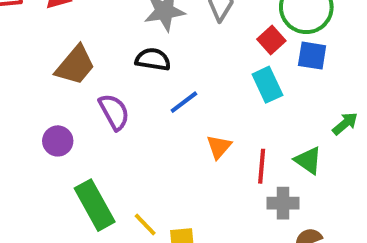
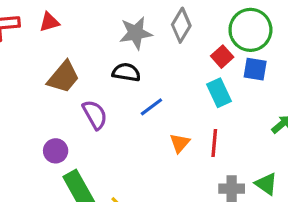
purple circle: (58, 141) -> (56, 151), moved
green triangle: (308, 160) -> (266, 184), moved
red line: (262, 166) -> (214, 143), moved

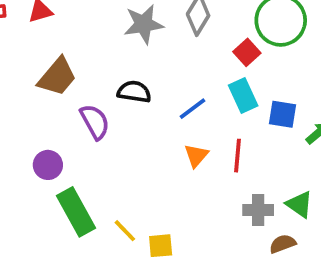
blue square: (255, 69) -> (283, 114), moved
black semicircle: (126, 72) -> (134, 92), moved
blue line: (151, 107) -> (192, 109), moved

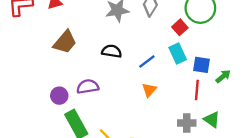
purple semicircle: (95, 122) -> (88, 87), moved, turned -70
red line: (237, 156) -> (197, 90), moved

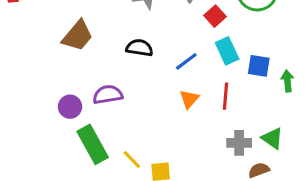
red square: (180, 27) -> (215, 16), moved
green arrow: (223, 76) -> (287, 81), turned -56
red line: (197, 90) -> (226, 96), moved

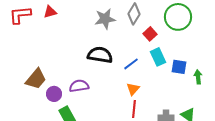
brown trapezoid: (78, 36) -> (36, 79), moved
black semicircle: (139, 48) -> (100, 55), size x1.4
red line: (226, 96) -> (134, 109), moved

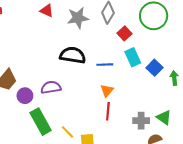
red triangle: (50, 12) -> (47, 11), moved, turned 40
blue line: (131, 64) -> (105, 65), turned 35
blue square: (179, 67) -> (155, 68), turned 35

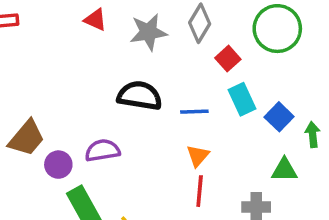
green triangle: (164, 117) -> (284, 170), moved, turned -35

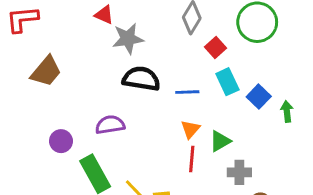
gray star: (148, 32) -> (128, 39), moved
brown trapezoid: (27, 138) -> (46, 71), moved
purple circle: (58, 165) -> (61, 141), moved
green triangle: (284, 170) -> (220, 141), moved, turned -30

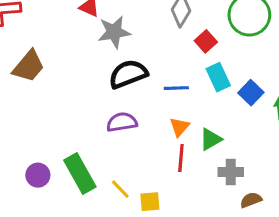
black semicircle: (141, 79) -> (128, 74), turned -30
purple semicircle: (110, 125) -> (122, 122), moved
purple circle: (61, 141) -> (38, 175), moved

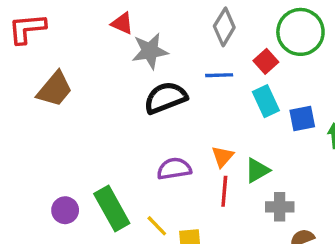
red square: (206, 41) -> (266, 61), moved
blue line: (176, 88) -> (219, 75), moved
blue square: (251, 93) -> (302, 119), turned 35
purple semicircle: (122, 122) -> (174, 169), moved

